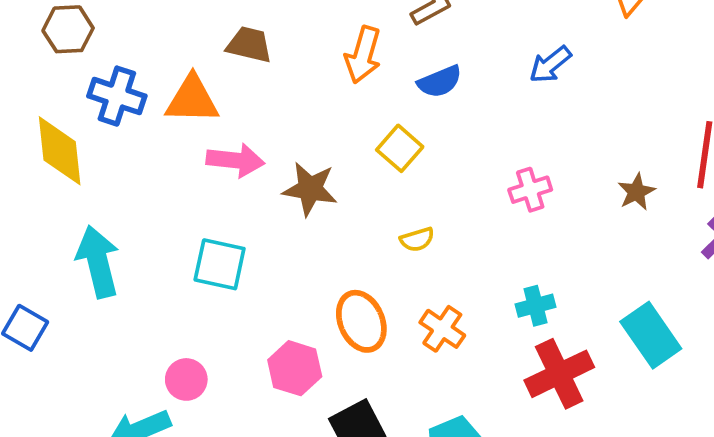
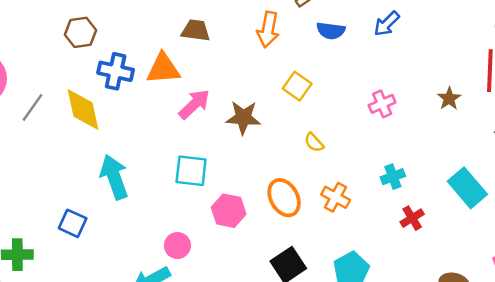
blue semicircle: (440, 82) -> (331, 31), moved, turned 36
pink arrow: (235, 160) -> (194, 104), turned -44
yellow semicircle: (417, 239) -> (314, 142), turned 70
pink hexagon: (295, 368) -> (229, 211), moved
red cross: (559, 374) -> (412, 218), size x0.6

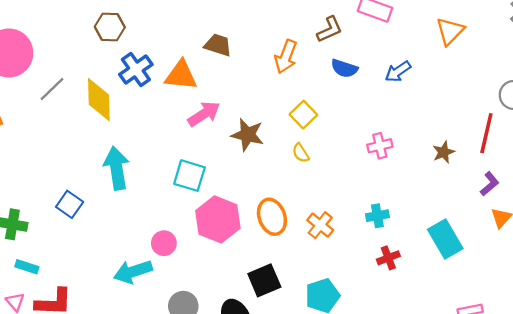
blue cross: (116, 71) -> (136, 69), turned 32
yellow semicircle: (314, 142) -> (301, 153), moved
pink hexagon: (229, 211) -> (218, 219), size x1.4

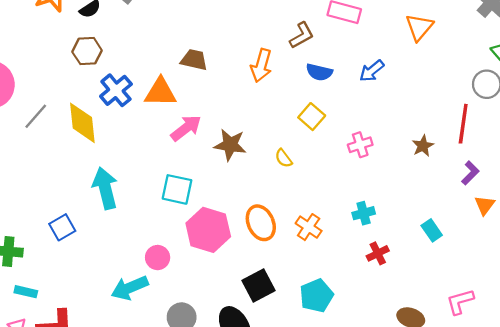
yellow square: (303, 115) -> (312, 117), moved
blue square: (70, 204) -> (62, 227), turned 30
cyan rectangle: (445, 239) -> (432, 230), size x0.6

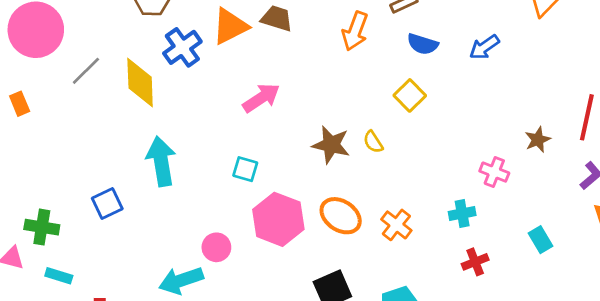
orange triangle: (160, 92) -> (230, 26), moved, turned -32
brown star: (230, 145) -> (331, 145), moved
pink cross: (360, 145) -> (494, 172), moved, turned 35
cyan square: (177, 189) -> (245, 169), size x0.7
orange ellipse: (261, 223) -> (341, 216), turned -36

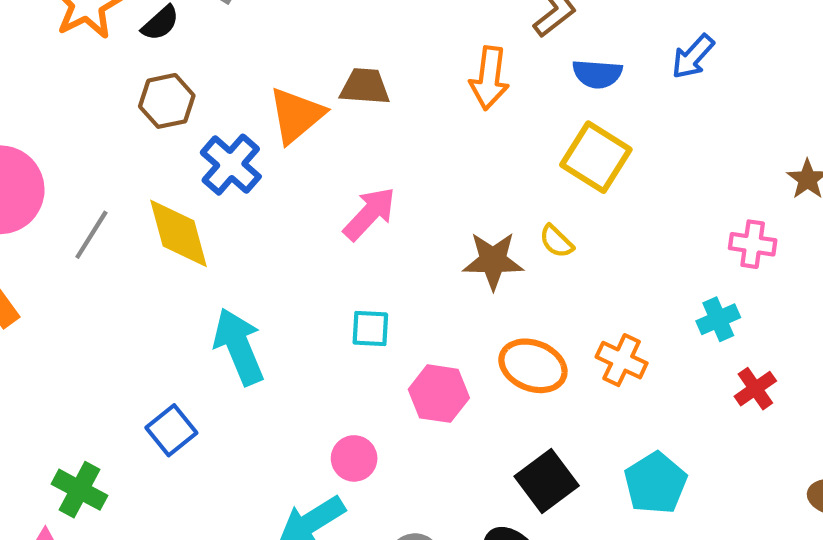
yellow square: (410, 95) -> (596, 157), size x1.4
pink hexagon: (278, 219) -> (439, 394), size x0.7
green cross: (42, 227) -> (79, 490), turned 32

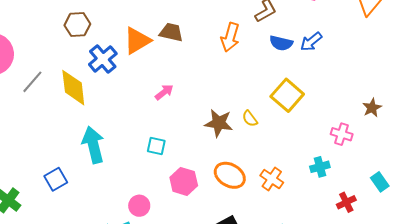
blue arrow: (693, 57) -> (311, 42), moved
yellow square: (596, 157) -> (287, 95), moved
pink arrow: (370, 214) -> (164, 92), size x0.7
red cross: (755, 389) -> (346, 202), moved

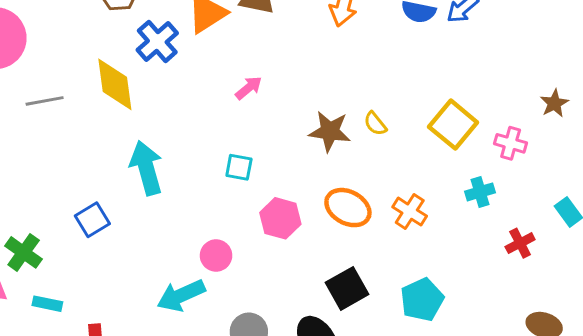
gray line: (32, 82) -> (45, 101), moved, turned 40
yellow square: (287, 95) -> (453, 125), moved

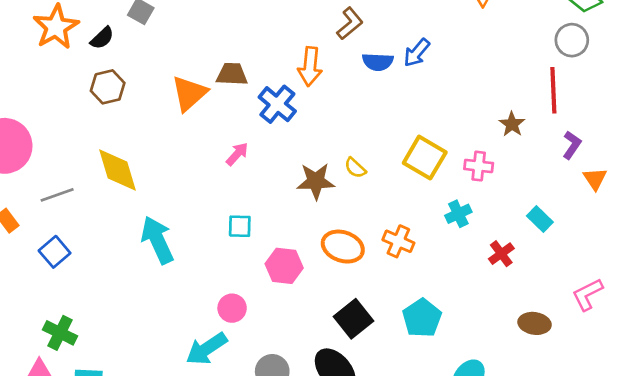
blue cross: (157, 41) -> (277, 104), moved
blue square: (92, 220) -> (55, 252), moved

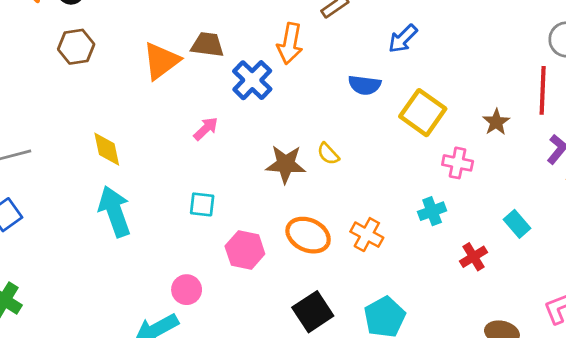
blue semicircle: (378, 62) -> (365, 85), moved
yellow square: (425, 158) -> (423, 113), moved
yellow diamond: (117, 170) -> (107, 149), moved, size x0.7

